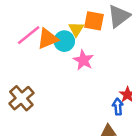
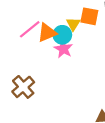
pink star: (83, 60) -> (63, 49), moved

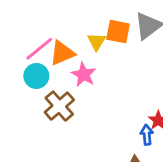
cyan circle: (62, 35) -> (36, 76), moved
brown cross: (23, 87) -> (59, 106), moved

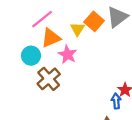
orange square: (118, 32) -> (94, 21), turned 30
pink line: (39, 49) -> (42, 19), moved

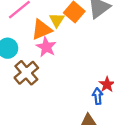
orange triangle: (51, 38) -> (42, 29), moved

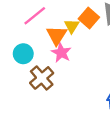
orange triangle: (42, 29) -> (57, 35), turned -35

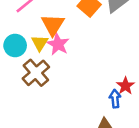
yellow triangle: (72, 26) -> (40, 43), moved

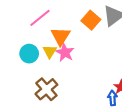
brown cross: (36, 73) -> (46, 89), moved

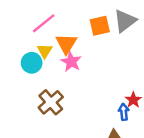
orange square: (91, 20) -> (100, 26), turned 36
yellow triangle: (50, 51) -> (45, 51), moved

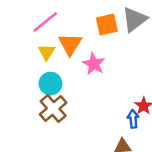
pink star: (71, 62) -> (94, 64), moved
cyan circle: (32, 63) -> (51, 84), moved

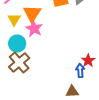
pink star: (94, 64) -> (34, 28), moved

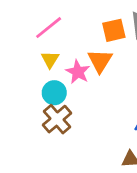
orange triangle: (32, 14) -> (100, 61), moved

